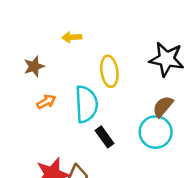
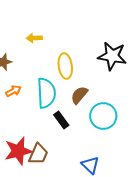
brown semicircle: (163, 107) -> (79, 95), moved

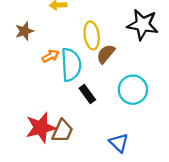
orange arrow: (13, 91) -> (50, 56), moved
brown semicircle: (79, 95) -> (106, 54), moved

